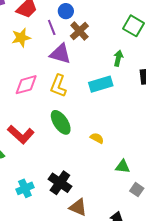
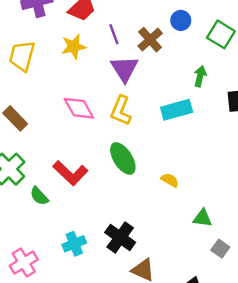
blue circle: (66, 11) -> (181, 20), moved
purple triangle: (60, 54) -> (125, 69), turned 40
pink diamond: (26, 85) -> (79, 108), turned 75

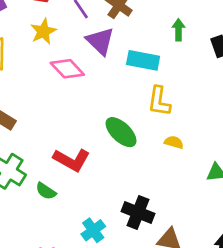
pink diamond: (79, 108) -> (67, 69), moved
cyan rectangle: (177, 110) -> (143, 60), moved, turned 40
yellow L-shape: (121, 111) -> (159, 101), moved

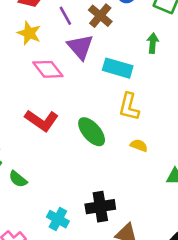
yellow star: (43, 31) -> (29, 33), turned -30
red L-shape: (72, 160) -> (42, 120), moved
black cross: (138, 212) -> (100, 207), turned -36
cyan cross: (93, 230) -> (58, 219), turned -30

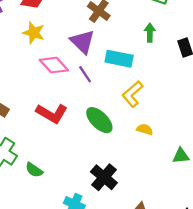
purple line: (65, 16) -> (85, 74), moved
yellow L-shape: (129, 107) -> (132, 94), turned 40
black cross: (100, 207) -> (104, 177), moved, turned -36

